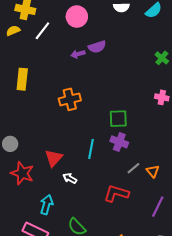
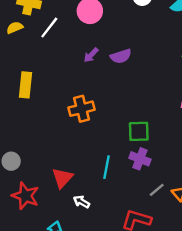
purple semicircle: (97, 47) -> (121, 56), moved
purple arrow: (78, 54) -> (91, 55), turned -32

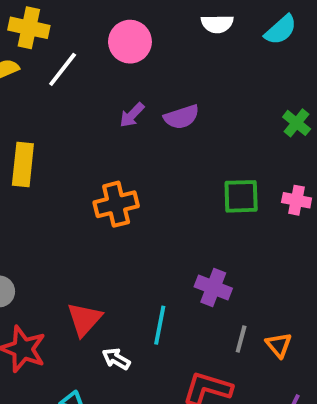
green square: (139, 131) -> (241, 196), moved
cyan line: (107, 167) -> (160, 325), moved
gray line: (157, 190) -> (241, 339), turned -35

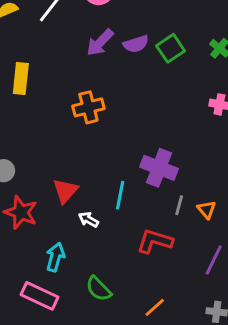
purple arrow: (132, 115) -> (100, 43), size x1.5
green square: (241, 196) -> (171, 48), moved, turned -32
purple cross: (213, 287) -> (159, 168), size x1.4

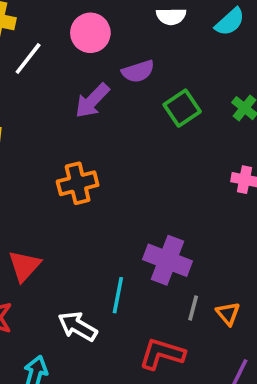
purple semicircle: (136, 44) -> (138, 71), moved
red triangle: (65, 191) -> (24, 266), moved
white arrow: (88, 220) -> (78, 326), size x1.5

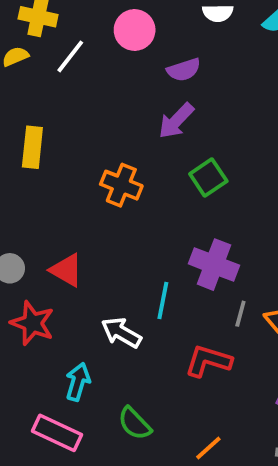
purple arrow: (92, 101) -> (176, 121), moved
green square: (182, 108) -> (208, 178), moved
orange cross: (78, 183) -> (121, 185), turned 36
red triangle: (24, 266) -> (66, 270), turned -42

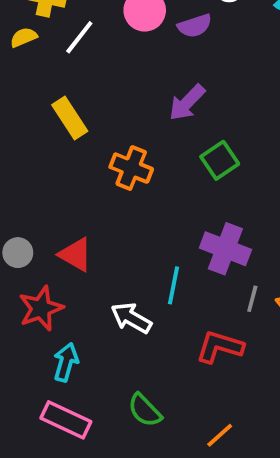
purple semicircle: (184, 70) -> (195, 26), moved
yellow rectangle: (32, 147) -> (70, 118), moved, turned -39
red star: (32, 323) -> (41, 308), turned 30
cyan arrow: (78, 382) -> (66, 362), moved

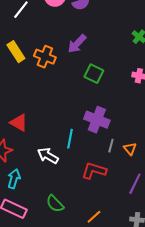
green square: (220, 160) -> (94, 74), turned -30
orange cross: (131, 168) -> (45, 57), moved

